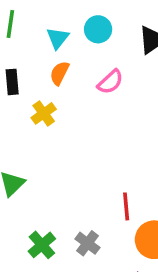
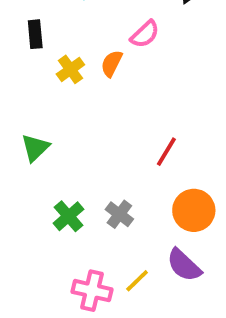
orange semicircle: (59, 73) -> (112, 64), moved
red line: (126, 206) -> (166, 152), moved, turned 36

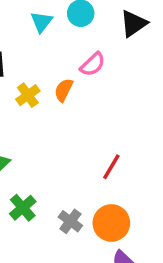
orange circle: (194, 210) -> (111, 223), moved
green cross: (69, 216) -> (23, 208), moved

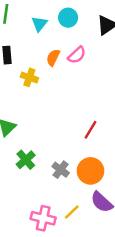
orange semicircle: (64, 90) -> (53, 58), moved
yellow cross: (28, 95) -> (29, 77), turned -35

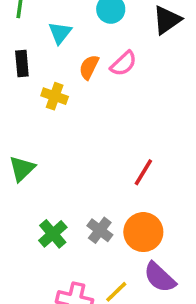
cyan triangle: (39, 24) -> (60, 33), moved
green cross: (26, 160) -> (53, 234), moved

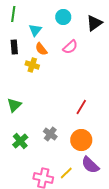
orange semicircle: (89, 67) -> (41, 49), moved, turned -64
gray cross: (100, 230) -> (50, 134), moved
green cross: (53, 234) -> (20, 141), moved

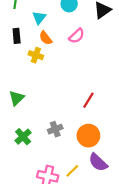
gray cross: (50, 134) -> (55, 129), turned 32

